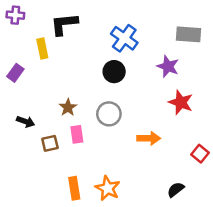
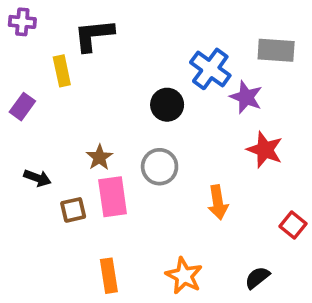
blue cross: (124, 38) -> (210, 69), moved
pink rectangle: (77, 134) -> (113, 197), size x1.5
orange arrow: (149, 138) -> (218, 202), turned 80
orange star: (108, 188) -> (184, 276), moved

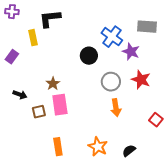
gray circle: (160, 167) -> (111, 82), moved
black semicircle: (257, 278) -> (129, 151), moved

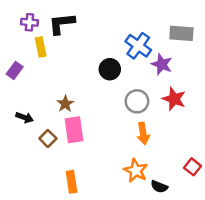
purple cross: (12, 12) -> (29, 22), moved
brown square: (39, 112) -> (48, 138), turned -32
red square: (156, 120) -> (193, 167), moved
orange star: (98, 147) -> (136, 171), moved
black semicircle: (129, 151) -> (159, 187), turned -120

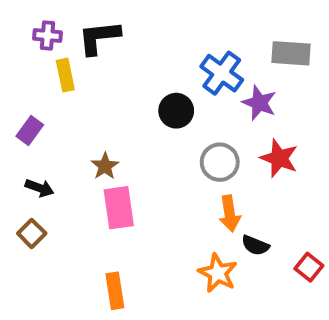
purple rectangle: (15, 70) -> (30, 130), moved
brown square: (48, 138) -> (32, 233), moved
black semicircle: (159, 187) -> (255, 245), moved

